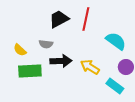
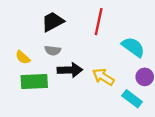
black trapezoid: (59, 19) -> (53, 22), moved

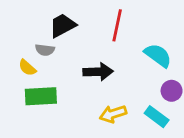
gray semicircle: (53, 50) -> (45, 50), moved
black arrow: (70, 70) -> (98, 72), moved
yellow arrow: (103, 77) -> (113, 114), moved, turned -50

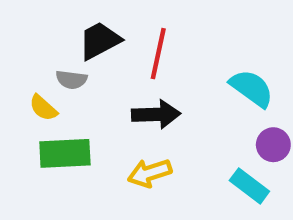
red line: (117, 25) -> (158, 54), moved
yellow arrow: (113, 114) -> (150, 173), moved

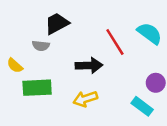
red line: (158, 54) -> (115, 42), moved, turned -44
cyan semicircle: (252, 88) -> (150, 33), moved
yellow semicircle: (43, 108) -> (15, 65), moved

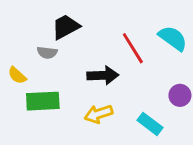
cyan rectangle: (142, 106) -> (150, 124), moved

